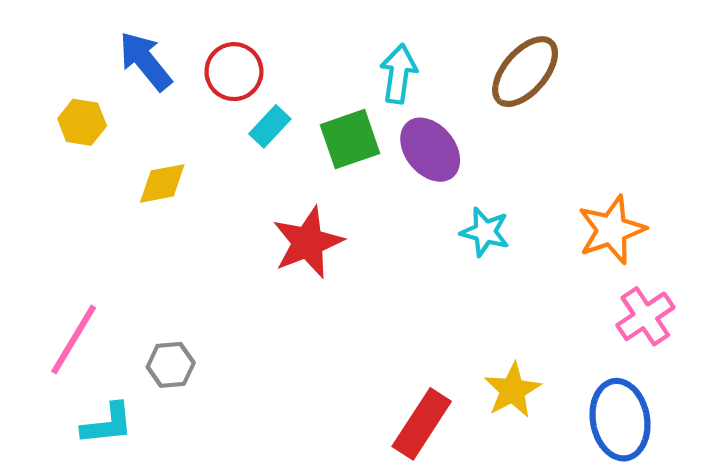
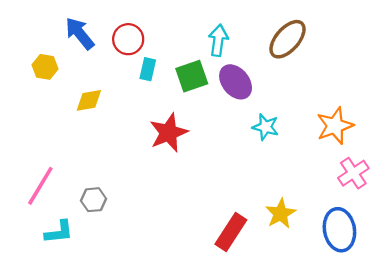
cyan rectangle: (270, 126) -> (148, 69), turned -30

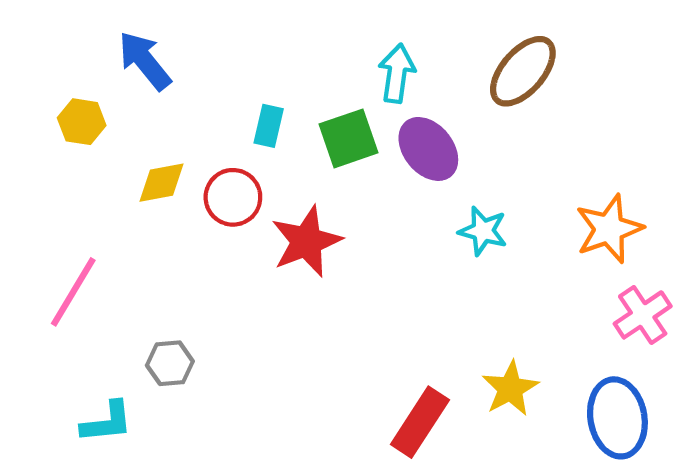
red circle: (128, 39) -> (233, 197), moved
pink line: (40, 186) -> (73, 292), moved

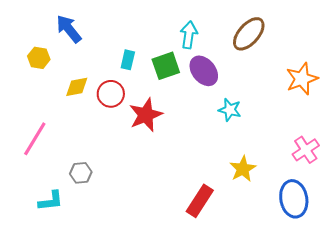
orange star: (609, 229) -> (302, 79), moved
yellow star: (510, 389) -> (243, 169), moved

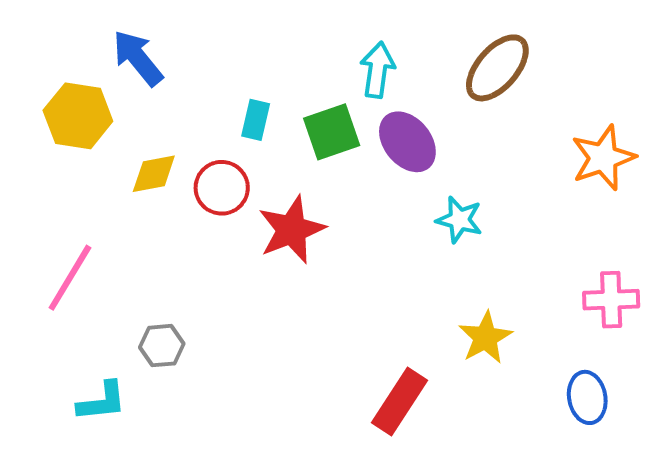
yellow hexagon: (39, 58) -> (78, 116), size x1.5
pink cross: (306, 150) -> (611, 300), turned 32
blue ellipse: (294, 199) -> (587, 397), size x0.7

